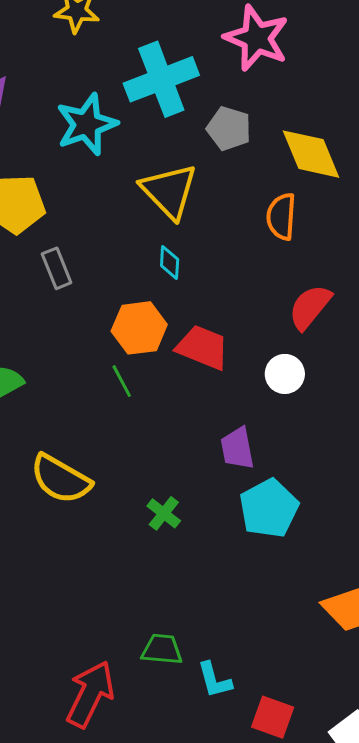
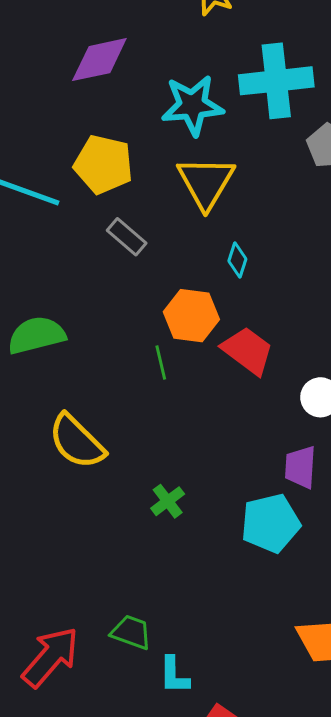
yellow triangle: (169, 191) -> (206, 182), moved
gray rectangle: (57, 268) -> (127, 237), turned -42
purple trapezoid: (237, 448) -> (300, 467), moved

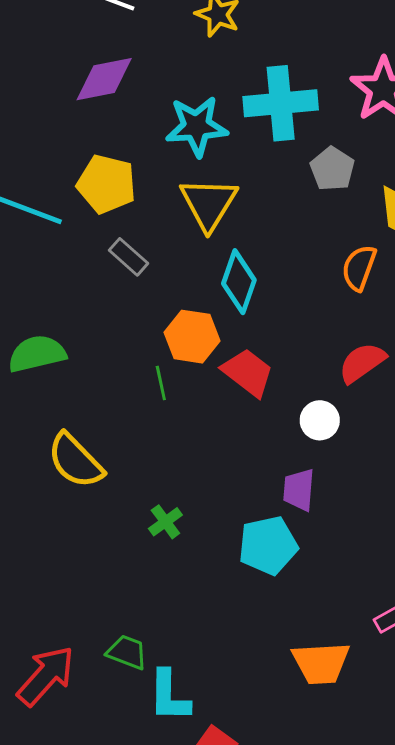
cyan diamond: (237, 260) -> (239, 282), size x1.8
cyan L-shape: (174, 675) -> (169, 696), size x1.4

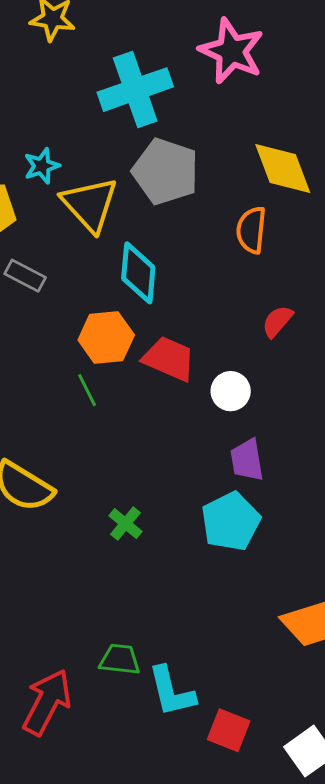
cyan star: (197, 126) -> (42, 166), moved, size x0.6
gray pentagon: (332, 169) -> (166, 171), moved, size x1.5
red semicircle: (362, 363) -> (277, 321), size x0.7
white circle: (320, 420) -> (231, 391), moved

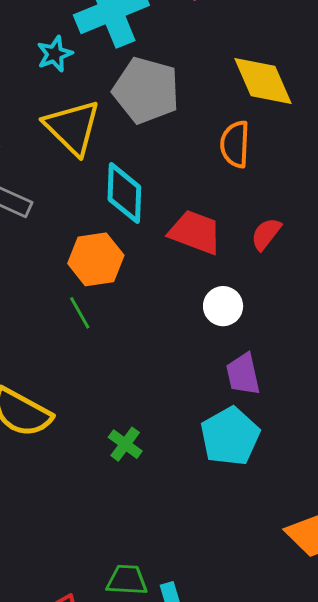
cyan star: (42, 166) -> (55, 54), moved
red trapezoid: (169, 359) -> (195, 232), moved

